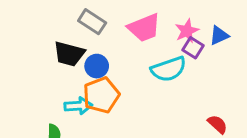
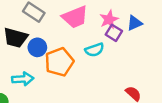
cyan semicircle: (169, 69) -> (94, 50), size x0.7
orange pentagon: (101, 95) -> (59, 62), moved

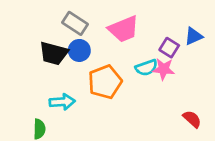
pink star: (109, 19) -> (164, 69), moved, turned 30
blue circle: (37, 47) -> (79, 50), moved

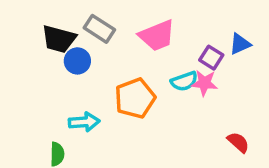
blue circle: (79, 50) -> (77, 61), moved
black trapezoid: (54, 53) -> (59, 39), moved

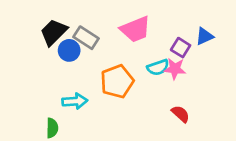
gray rectangle: (99, 29) -> (86, 38), moved
black trapezoid: (59, 39) -> (54, 32), turned 120
red semicircle: (238, 142) -> (181, 114), moved

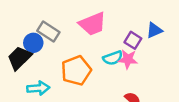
black trapezoid: (54, 32) -> (19, 58), moved

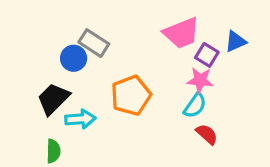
pink trapezoid: (93, 24) -> (182, 33), moved
black trapezoid: (19, 58) -> (53, 99), moved
cyan semicircle: (113, 58) -> (195, 106), moved, turned -36

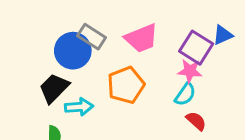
pink trapezoid: (182, 33) -> (141, 38), moved
purple square: (207, 55) -> (196, 48), size x1.5
blue circle: (74, 58) -> (73, 51), size x1.5

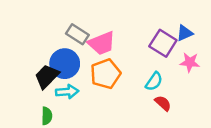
pink trapezoid: (141, 38) -> (102, 43), moved
blue circle: (73, 51) -> (65, 64), moved
pink star: (190, 71) -> (190, 62), moved

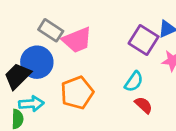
orange pentagon: (106, 74) -> (77, 93), moved
cyan arrow: (67, 92) -> (31, 104), moved

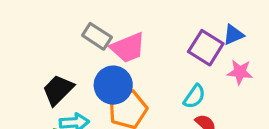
blue circle: (37, 62) -> (113, 85), moved

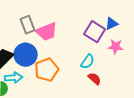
gray rectangle: (97, 36) -> (28, 25), turned 36
blue circle: (113, 85) -> (26, 55), moved

